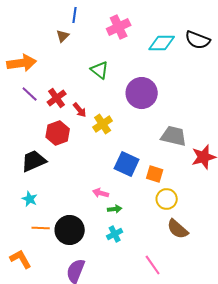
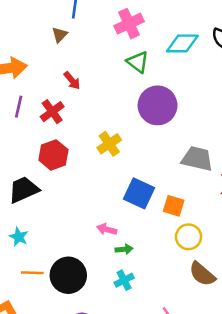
green triangle: (100, 70) -> (138, 62), moved
purple line: (30, 94) -> (19, 107), turned 60
red arrow: (80, 110) -> (72, 81), moved

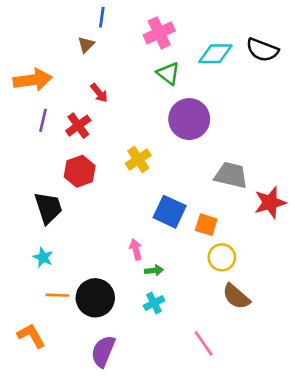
black trapezoid: (24, 190) -> (48, 208), turned 96
pink arrow: (107, 229) -> (136, 250), turned 60

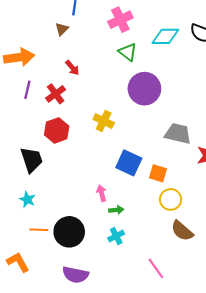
yellow cross: (138, 159) -> (104, 121), turned -30
purple semicircle: (103, 351) -> (75, 275), turned -100

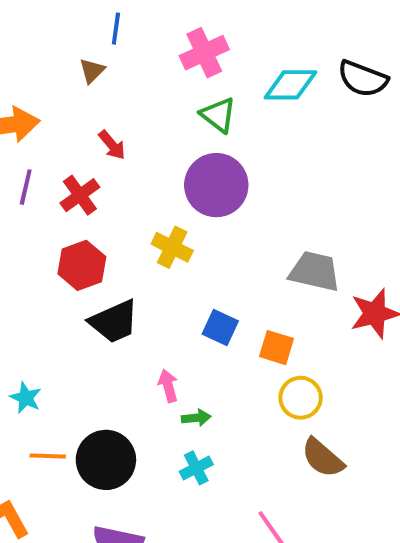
purple circle: (144, 89) -> (216, 185), moved
black trapezoid: (32, 160) -> (114, 321), moved, turned 84
blue square: (129, 163) -> (220, 328), size x0.7

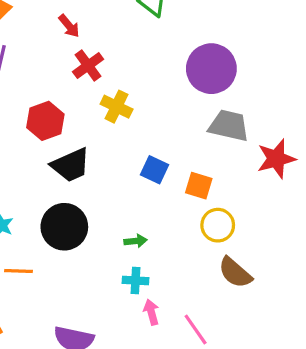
purple circle: (216, 185) -> (211, 69), moved
red cross: (80, 195) -> (88, 65), moved
pink arrow: (168, 386) -> (151, 312), moved
black circle: (106, 460) -> (64, 227), moved
cyan cross: (196, 468) -> (135, 280), turned 30

